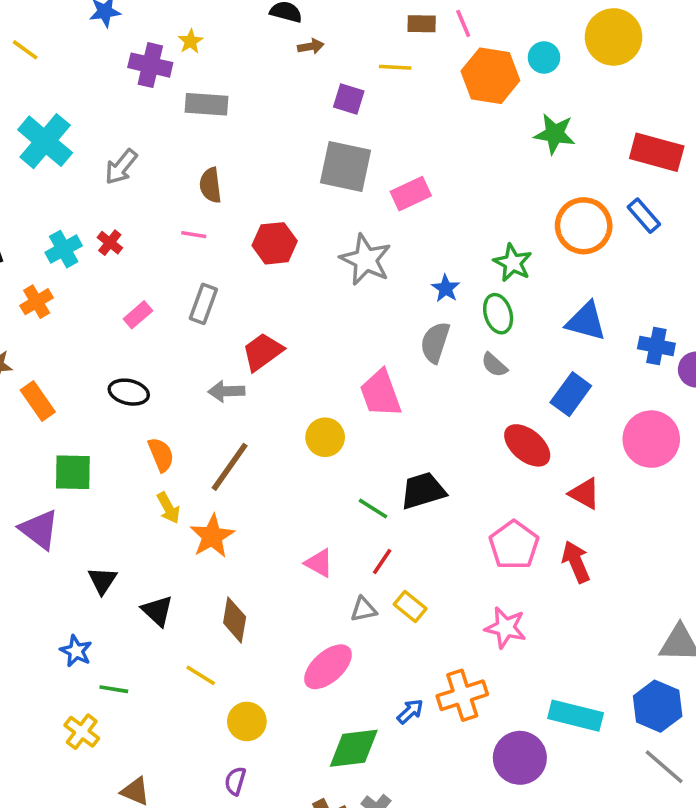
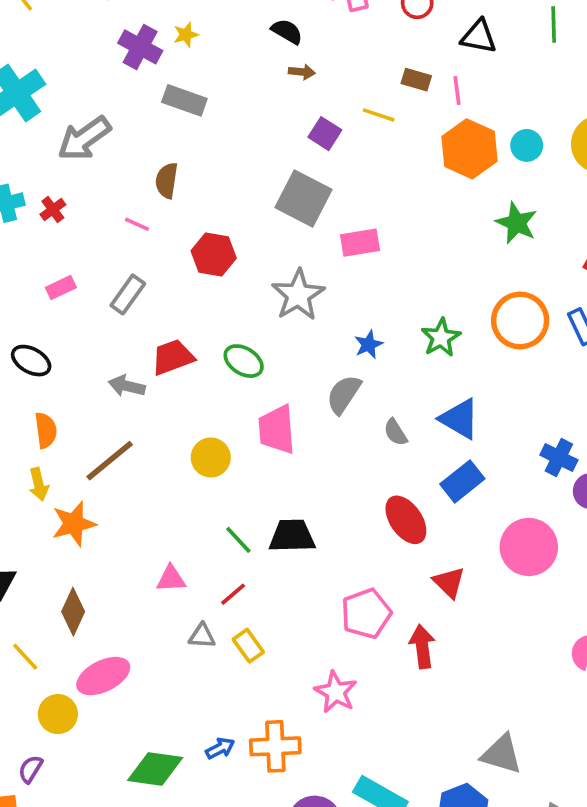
gray arrow: (121, 167) -> (84, 138), size x1.4
green ellipse: (498, 314) -> (244, 361), moved, turned -57
blue triangle: (586, 321) -> (460, 419), moved
pink triangle: (319, 563) -> (171, 579), turned -48
pink ellipse: (328, 667) -> (103, 676), moved

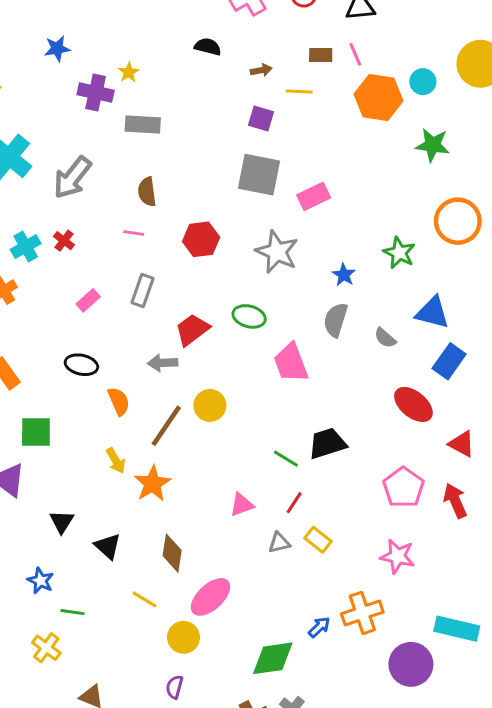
brown arrow: (302, 72) -> (261, 70), moved
orange semicircle: (46, 430) -> (119, 401), moved
yellow circle: (211, 457) -> (210, 405), moved

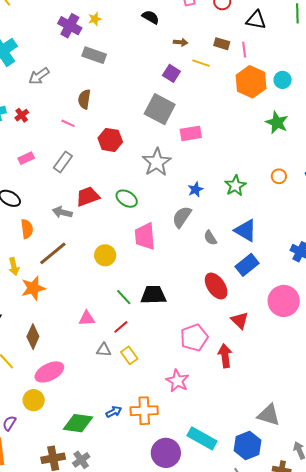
gray arrow: (72, 178) -> (39, 76), size x0.7
orange circle: (458, 221) -> (279, 176), size x0.5
yellow circle: (210, 405) -> (105, 255), moved
yellow circle: (183, 637) -> (34, 400), moved

